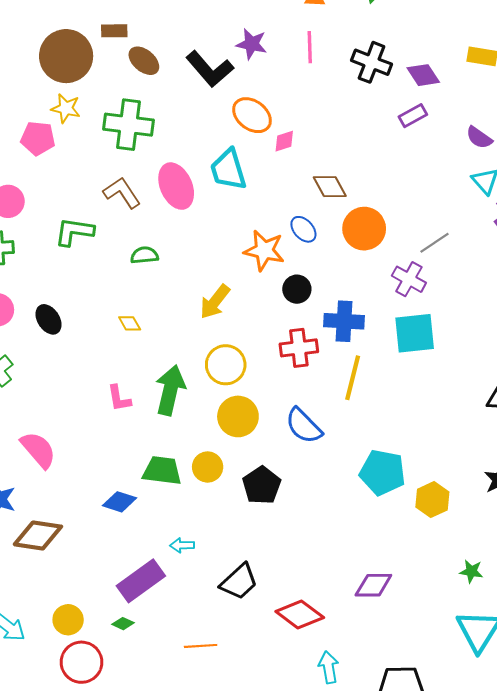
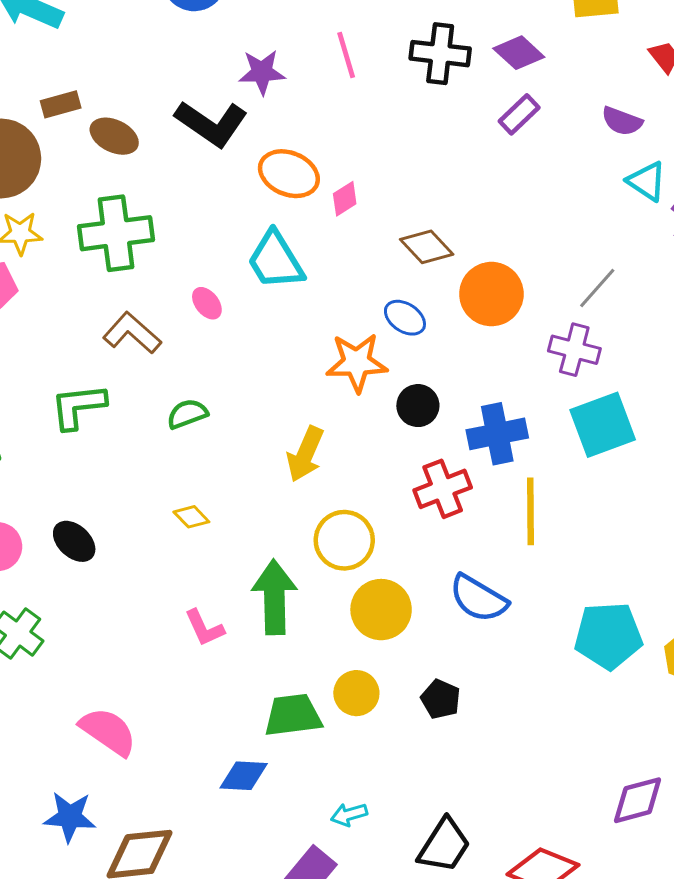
pink ellipse: (176, 186) -> (207, 303), size x0.5
black pentagon: (262, 485) -> (441, 699), size x0.7

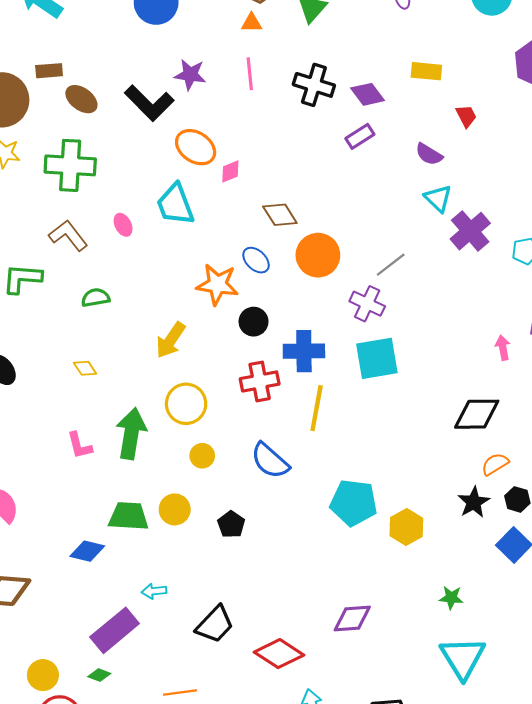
yellow circle: (381, 610) -> (202, 456), size x0.6

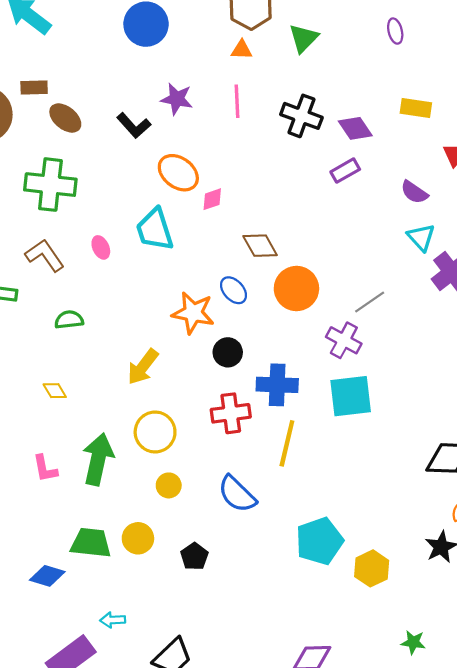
black L-shape: (149, 103) -> (134, 126), size x0.7
cyan pentagon: (354, 503) -> (319, 541), turned -30

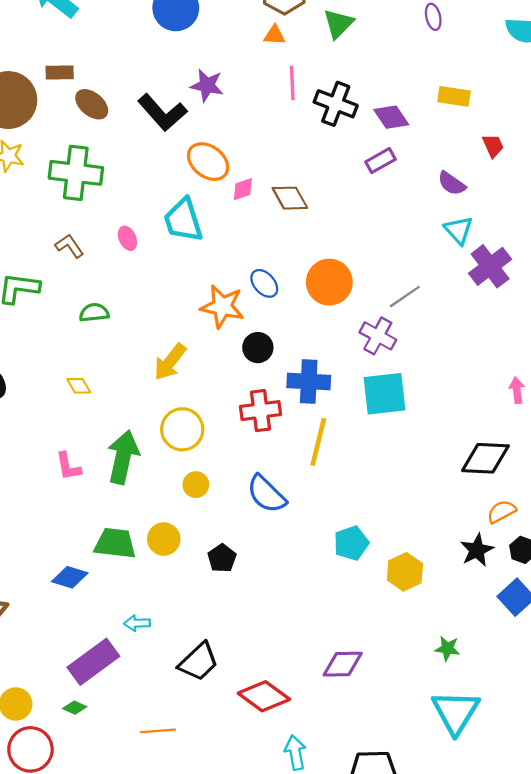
pink line: (237, 101) -> (292, 83), moved
black L-shape: (134, 126) -> (162, 113), size x1.4
brown diamond: (260, 246) -> (290, 198), moved
brown L-shape: (45, 255) -> (69, 246), size x0.7
cyan pentagon: (319, 541) -> (351, 543), size x0.7

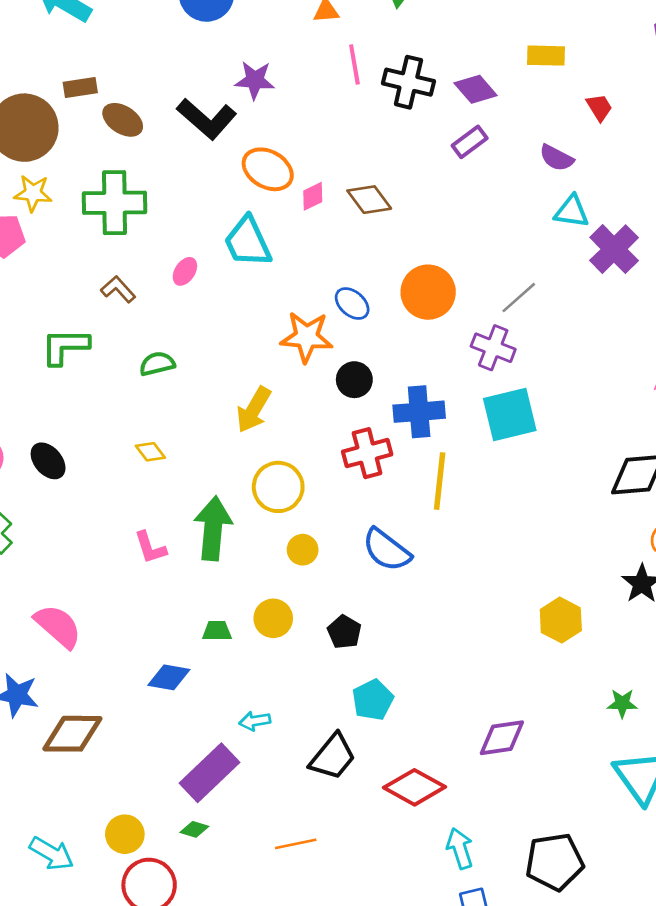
cyan triangle: (458, 230) -> (572, 212), turned -32
pink ellipse: (127, 238) -> (185, 271), turned 65
green trapezoid: (115, 543) -> (217, 631), size x0.6
cyan pentagon: (351, 543) -> (373, 700), moved

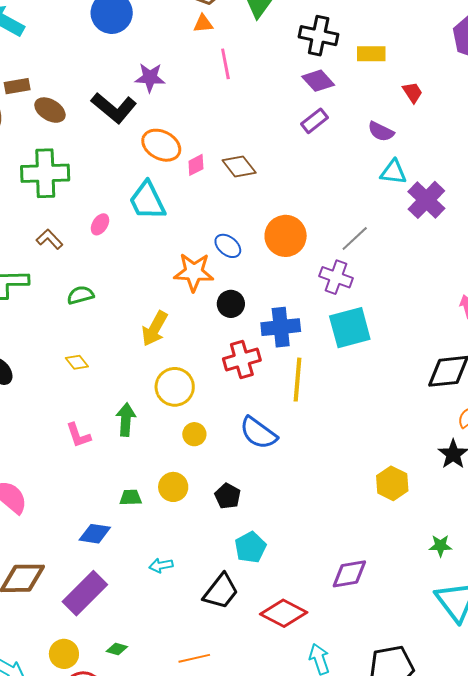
black cross: (408, 82) -> (319, 36), moved
green arrow: (213, 528) -> (126, 420), size x0.7
purple rectangle: (209, 773) -> (85, 593), moved

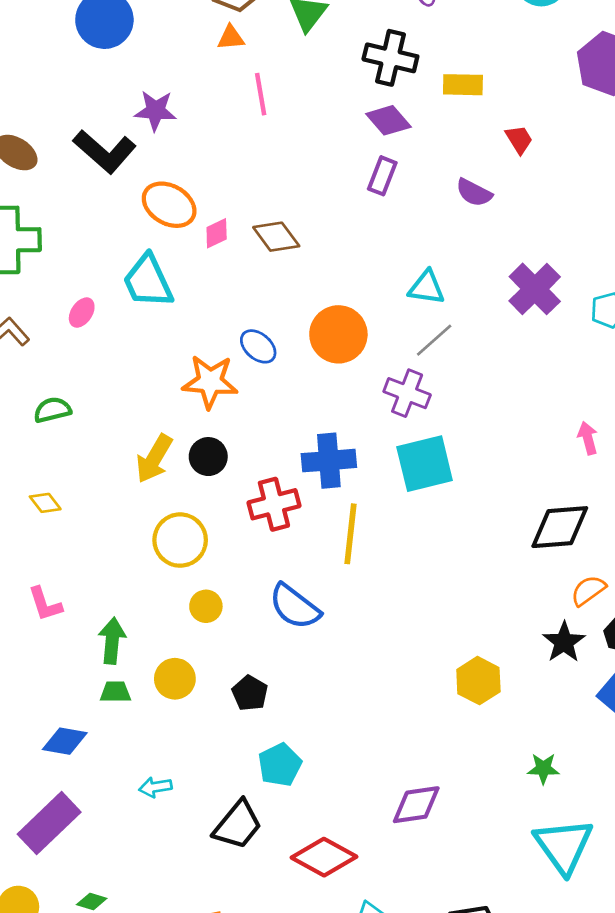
purple rectangle: (315, 121) -> (382, 176), turned -32
cyan triangle: (393, 172) -> (427, 288), moved
black circle: (231, 304) -> (208, 457), moved
green arrow: (126, 420) -> (112, 641), moved

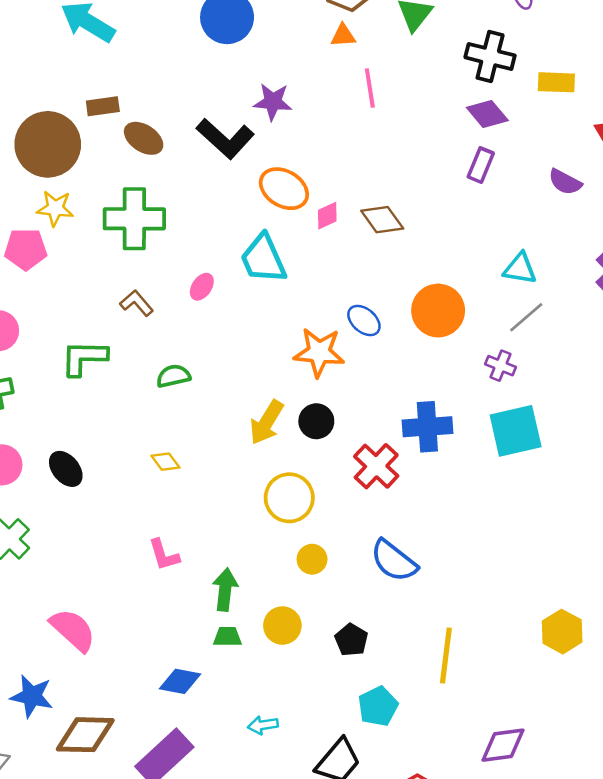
purple cross: (407, 393) -> (500, 366), size x0.7
red cross: (274, 504) -> (376, 466), turned -33
yellow line: (351, 534) -> (446, 655), moved

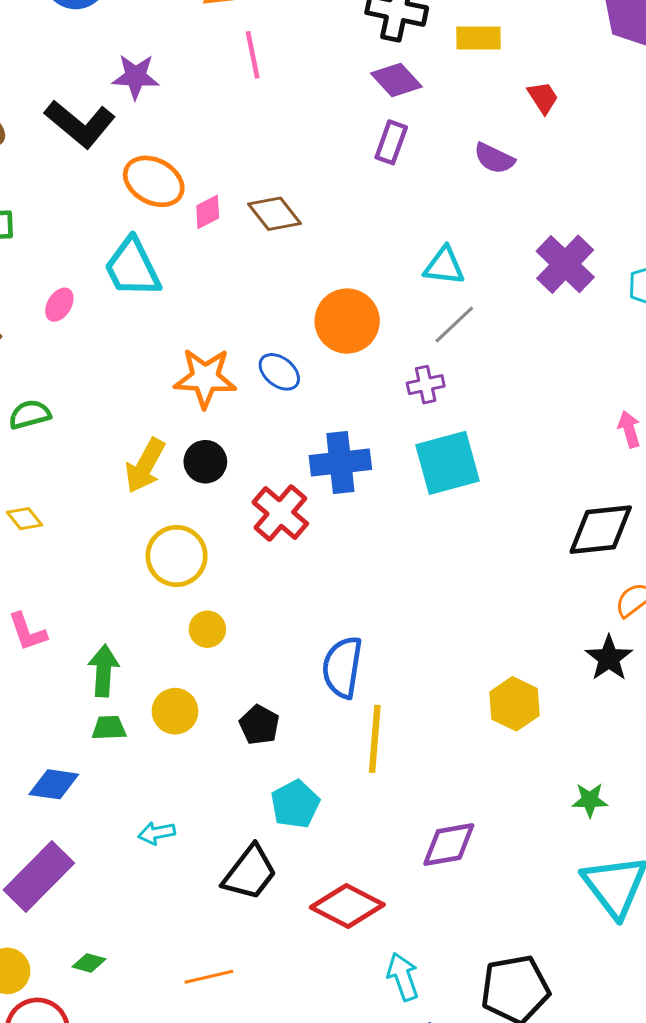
blue ellipse: (364, 320) -> (279, 372), moved
purple cross: (500, 366) -> (426, 385), turned -32
blue semicircle: (394, 561) -> (342, 667), moved, turned 63

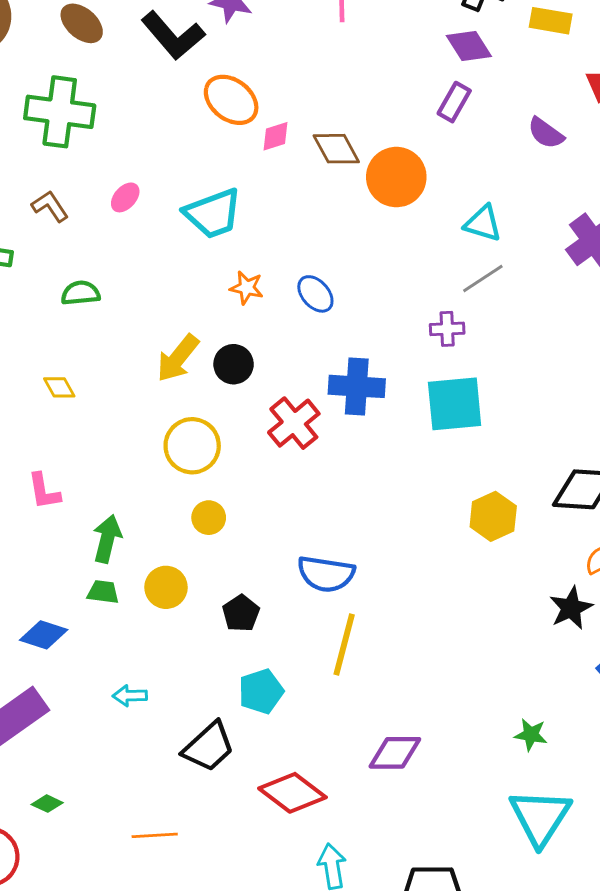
cyan trapezoid: (132, 268) -> (213, 214), moved, turned -94
orange circle: (347, 321) -> (396, 177), moved
orange star: (205, 378) -> (247, 288), size x0.6
blue semicircle: (342, 667) -> (326, 574), turned -100
yellow hexagon: (515, 704) -> (493, 516), moved

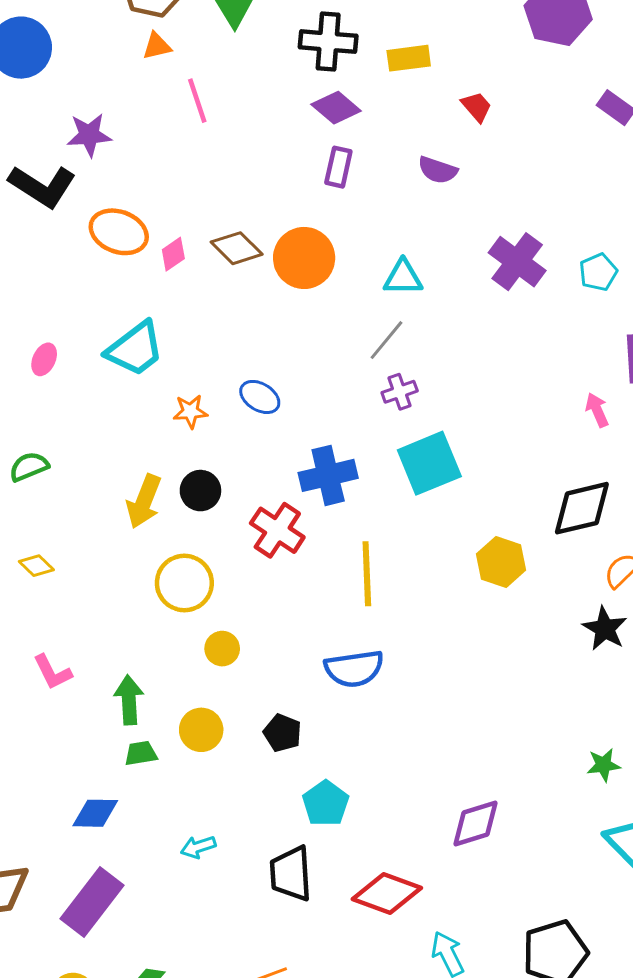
gray line: (483, 279) -> (387, 340), moved
yellow line: (344, 644) -> (367, 574), moved
black trapezoid: (209, 747) -> (291, 874), turned 146

